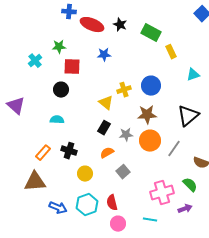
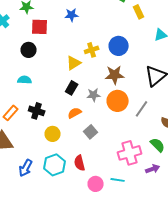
yellow triangle: (106, 103) -> (74, 63), turned 49
blue arrow: (58, 208) -> (26, 168), turned 96
pink circle: (118, 224) -> (96, 184), moved

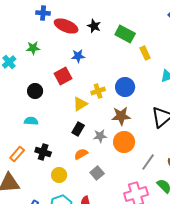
red square: (40, 27) -> (63, 76), moved, turned -30
gray line: (142, 109) -> (148, 162), moved

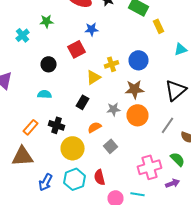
black rectangle: (78, 129) -> (82, 102), moved
gray line: (148, 162) -> (168, 125), moved
yellow circle: (59, 175) -> (72, 148), size x1.5

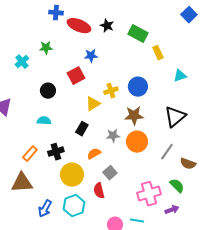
black cross: (56, 125) -> (56, 152), turned -35
red semicircle: (100, 177) -> (99, 191), moved

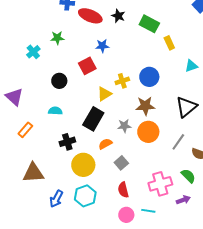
black rectangle: (82, 129) -> (93, 119), size x1.6
orange rectangle: (30, 154) -> (25, 130), moved
red semicircle: (99, 191) -> (123, 190), moved

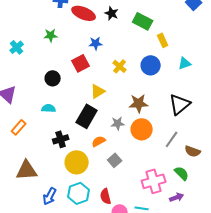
cyan cross: (33, 52) -> (17, 47), moved
blue circle: (149, 77) -> (151, 65), moved
yellow cross: (122, 81) -> (120, 66), moved, turned -32
red semicircle: (123, 190) -> (106, 196), moved

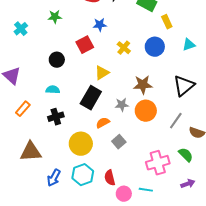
black cross: (61, 139) -> (56, 117), moved
purple arrow: (177, 197) -> (188, 184), moved

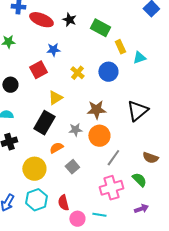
cyan triangle: (189, 45) -> (139, 58), moved
gray line: (176, 121) -> (113, 158), moved

